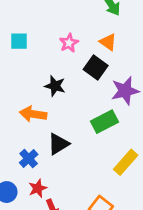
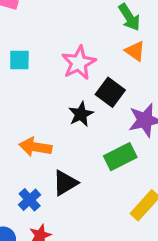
orange triangle: (108, 42) -> (135, 51), moved
pink star: (69, 43) -> (79, 63), size x1.5
black star: (55, 86) -> (81, 114), moved, turned 30

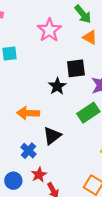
pink star: (79, 63) -> (49, 30), moved
black square: (110, 92) -> (76, 68), turned -36

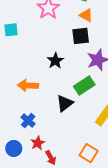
black square: (76, 68) -> (81, 36), moved
black triangle: (52, 136) -> (65, 103), moved

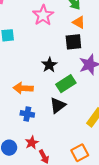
green rectangle: (84, 86) -> (66, 84), moved
blue cross: (28, 121) -> (27, 114), moved, turned -32
orange square: (89, 153) -> (80, 153), turned 30

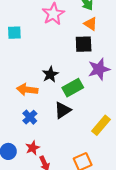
black star: (49, 65) -> (50, 74), moved
blue cross: (27, 114) -> (30, 117), turned 32

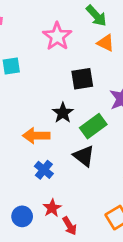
black square: (84, 44) -> (82, 79), moved
black triangle: (63, 110) -> (84, 156), turned -42

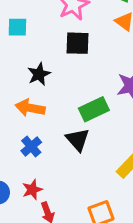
black square: (82, 79) -> (78, 43), moved
black star: (63, 113) -> (39, 74), moved

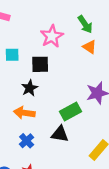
black square: (78, 43) -> (40, 64), moved
black triangle: (78, 140) -> (60, 134), turned -36

